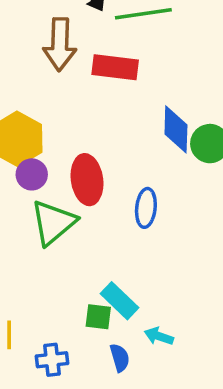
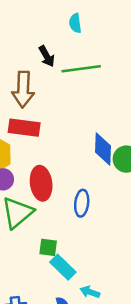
red rectangle: (115, 67) -> (24, 128), moved
green square: (98, 317) -> (48, 247), moved

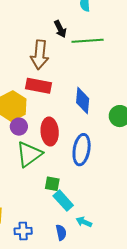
blue diamond: (103, 149) -> (83, 101), moved
blue ellipse: (82, 203) -> (82, 150), size x1.4

